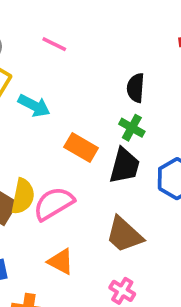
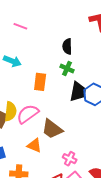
orange rectangle: (81, 147) -> (40, 82), turned 72
black trapezoid: (124, 166) -> (78, 92), moved
brown trapezoid: (124, 235) -> (52, 129), moved

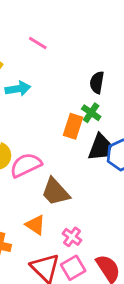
cyan arrow: (12, 61) -> (18, 89), turned -42
orange rectangle: (40, 82) -> (73, 126), moved
orange triangle: (34, 146) -> (35, 225), moved

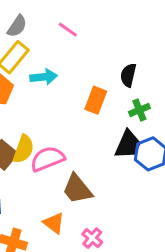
green cross: (91, 113) -> (139, 110), moved, turned 30
orange rectangle: (73, 126) -> (96, 100), moved

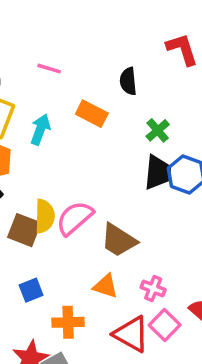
black semicircle: (128, 75) -> (128, 81), moved
cyan arrow: (44, 77) -> (40, 129), turned -45
orange rectangle: (96, 100) -> (92, 114), moved, turned -65

